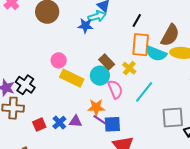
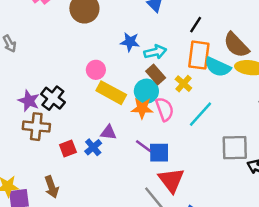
cyan arrow: (97, 16) -> (155, 52), moved
blue star: (85, 26) -> (130, 42), moved
brown semicircle: (170, 35) -> (236, 45), turned 105
orange star: (96, 107) -> (142, 108), moved
purple triangle: (75, 121) -> (108, 132), moved

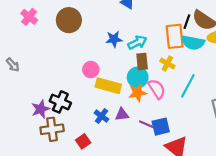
black line: (196, 25) -> (187, 22), moved
brown rectangle: (156, 75) -> (142, 61), turned 49
purple star: (29, 101) -> (41, 109), turned -30
purple triangle: (108, 132) -> (122, 114), moved
blue cross: (93, 147) -> (101, 116), moved

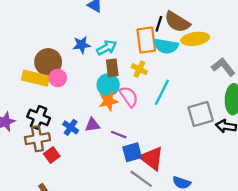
brown circle: (69, 20) -> (48, 62), moved
yellow rectangle: (108, 86) -> (36, 78), moved
black cross: (60, 102) -> (39, 117), moved
blue square: (161, 127) -> (132, 152), moved
brown cross: (52, 129) -> (37, 139), moved

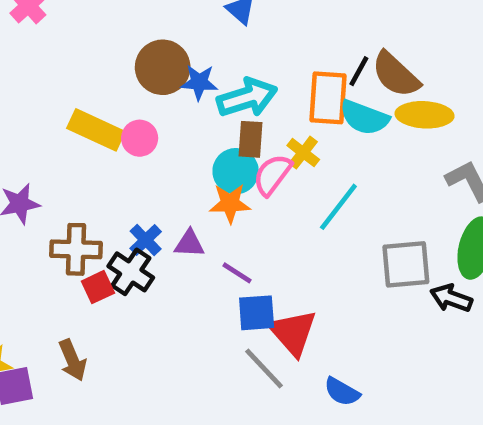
cyan arrow: (107, 48) -> (247, 98), size x1.4
brown circle: (48, 62) -> (163, 67), moved
pink semicircle: (129, 97) -> (272, 175), moved, turned -120
black cross: (39, 117) -> (131, 272), moved

